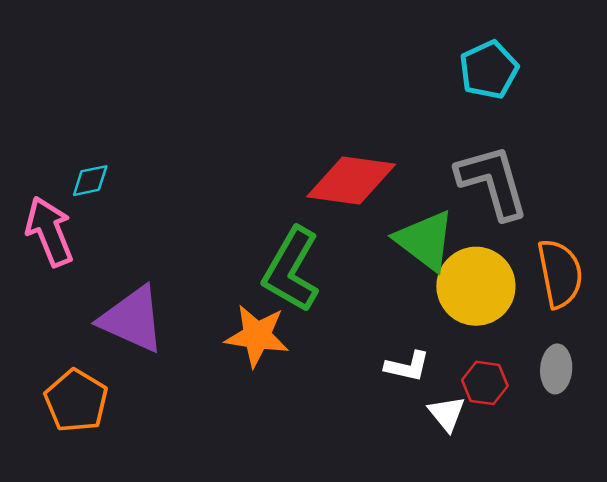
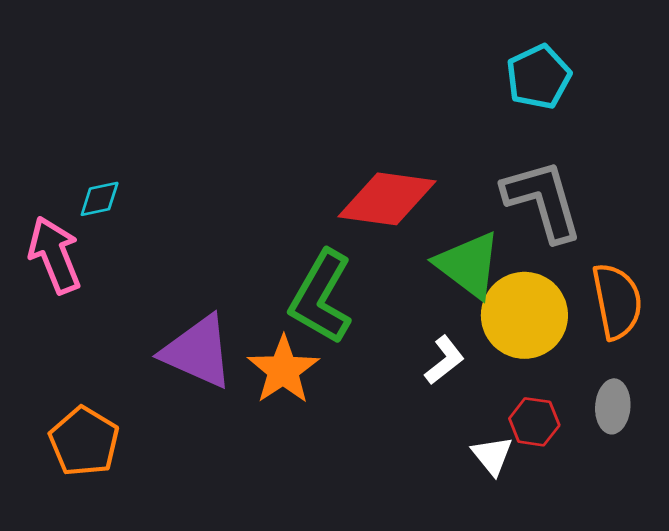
purple triangle: (132, 319) -> (198, 352), moved
orange star: (257, 336) -> (283, 370), turned 30
white L-shape: (407, 366) -> (445, 360), moved, turned -51

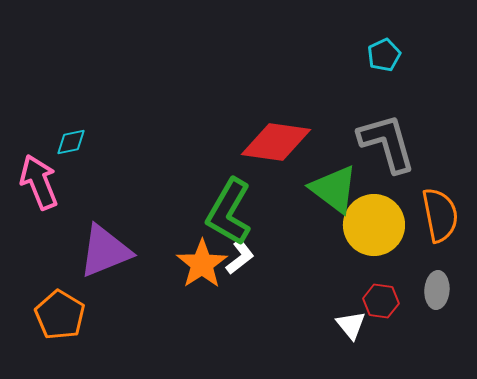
cyan pentagon: (538, 77) -> (384, 55), size x0.7
purple triangle: (198, 352) -> (105, 251), moved, turned -46
white L-shape: (445, 360) -> (240, 257), moved

